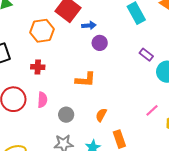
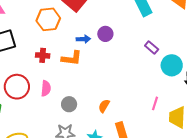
blue arrow: (89, 25) -> (83, 39), moved
orange L-shape: (85, 80) -> (72, 58), moved
pink line: (152, 110) -> (155, 103), turned -32

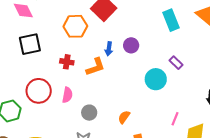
blue arrow: (83, 39) -> (109, 49), turned 96
orange L-shape: (72, 58) -> (95, 67), turned -30
cyan circle: (172, 65) -> (156, 79), moved

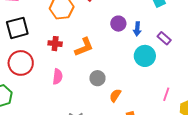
blue arrow: (109, 49) -> (137, 29), moved
red circle: (39, 91) -> (21, 63), moved
gray circle: (89, 113) -> (97, 78), moved

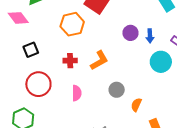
black square: (17, 28) -> (31, 50), size x0.7

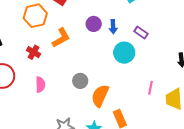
orange L-shape: (99, 60) -> (61, 38), moved
red cross: (70, 61) -> (34, 52), turned 32
orange semicircle: (136, 105) -> (100, 96), size x1.6

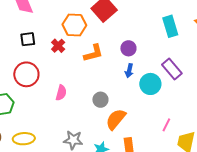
blue arrow: (113, 27) -> (129, 71), moved
purple rectangle: (141, 32) -> (172, 69), size x1.5
red cross: (34, 52) -> (58, 46), moved

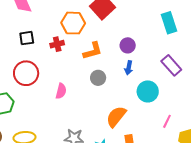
red cross: (58, 46) -> (57, 44), turned 32
cyan circle: (150, 84) -> (148, 91), moved
gray circle: (100, 100) -> (98, 78), moved

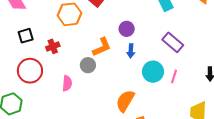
red cross: (57, 44) -> (53, 46), moved
orange L-shape: (93, 51) -> (102, 47), moved
gray circle: (98, 78) -> (88, 65), moved
pink line: (167, 121) -> (174, 76), moved

